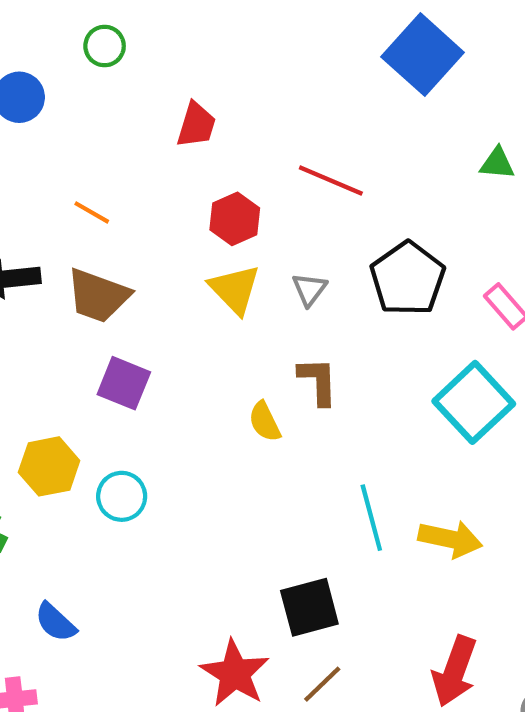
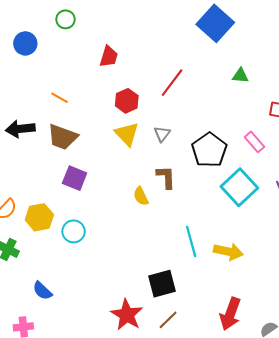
green triangle: (497, 163) -> (240, 76), moved
red line: (331, 180) -> (172, 83), turned -76
black pentagon: (408, 279) -> (209, 150), moved

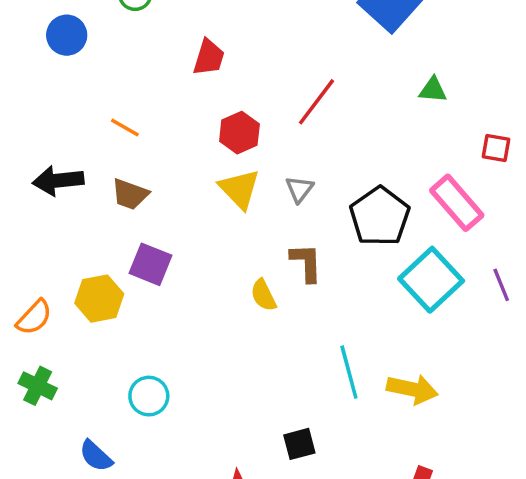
brown trapezoid: (62, 137) -> (130, 194), size x0.7
pink rectangle: (254, 142) -> (457, 203), size x1.5
yellow hexagon: (39, 217) -> (99, 299), moved
cyan circle: (74, 231) -> (149, 396), moved
black square: (162, 284) -> (299, 444), size x0.7

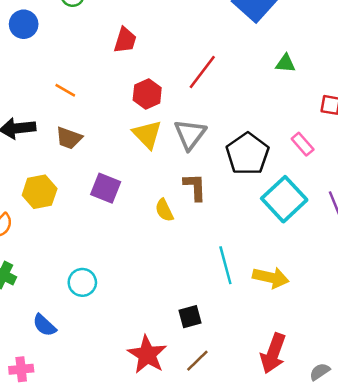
gray triangle: (299, 189) -> (190, 134), size x1.6
pink rectangle: (457, 203) -> (303, 144), size x0.6
purple square: (151, 264) -> (106, 188), moved
yellow hexagon: (99, 299) -> (40, 192), moved

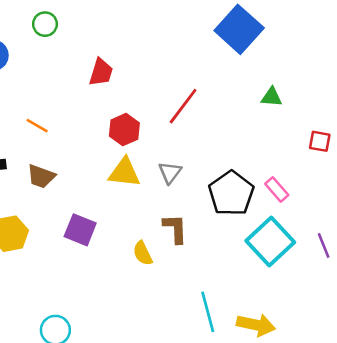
yellow triangle: (147, 134) -> (124, 173), turned -40
gray triangle: (190, 134) -> (170, 173), size x0.7
pink rectangle: (303, 144) -> (277, 189), moved

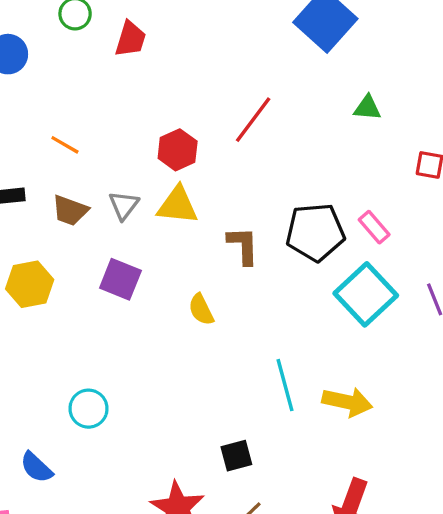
red trapezoid: (101, 72) -> (131, 39), moved
gray triangle: (170, 173) -> (124, 205), moved
black pentagon: (231, 193) -> (315, 232), turned 30
brown L-shape: (175, 229) -> (243, 246), moved

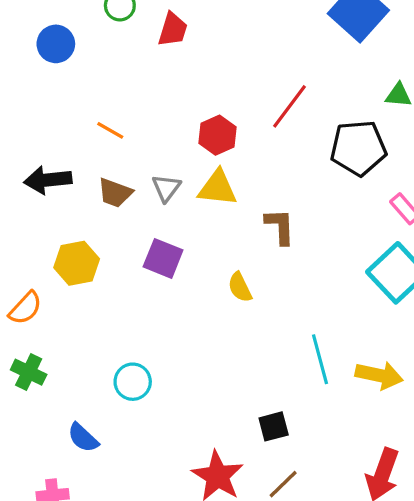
black pentagon: (315, 232) -> (358, 148), moved

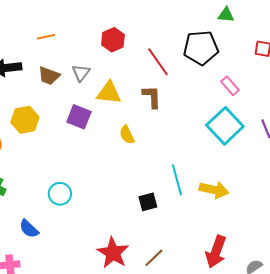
red line: (290, 106) -> (158, 62), moved, turned -72
orange line: (110, 130) -> (46, 37), turned -42
yellow triangle: (218, 188) -> (109, 93), moved
black square: (274, 426) -> (148, 202), moved

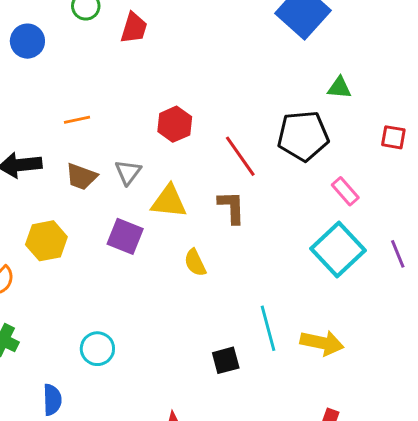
blue semicircle: (29, 229) -> (52, 400), turned -135

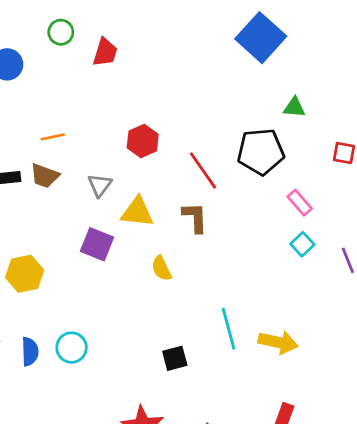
brown trapezoid: (81, 177) -> (45, 176), moved
yellow hexagon: (46, 241) -> (25, 274), moved
cyan square: (338, 250) -> (302, 244), moved, size x0.5
black square: (226, 360) -> (175, 358), moved
blue semicircle: (52, 400) -> (30, 352), moved

